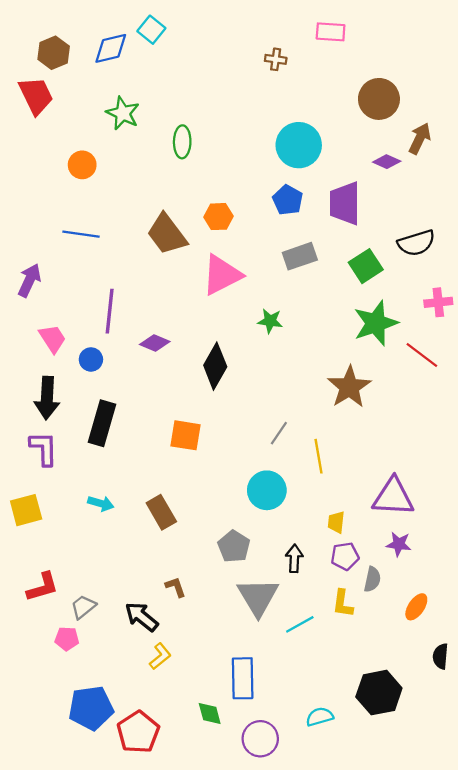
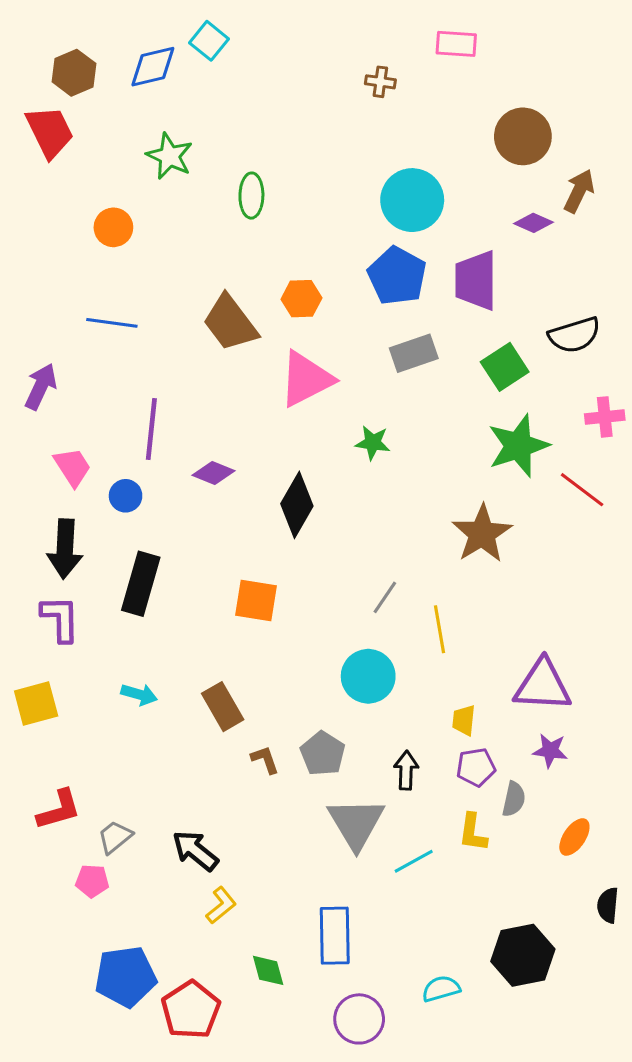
blue pentagon: (288, 200) -> (397, 276), size x1.4
brown L-shape: (176, 587) -> (265, 760), moved
green diamond: (210, 713) -> (268, 970), moved

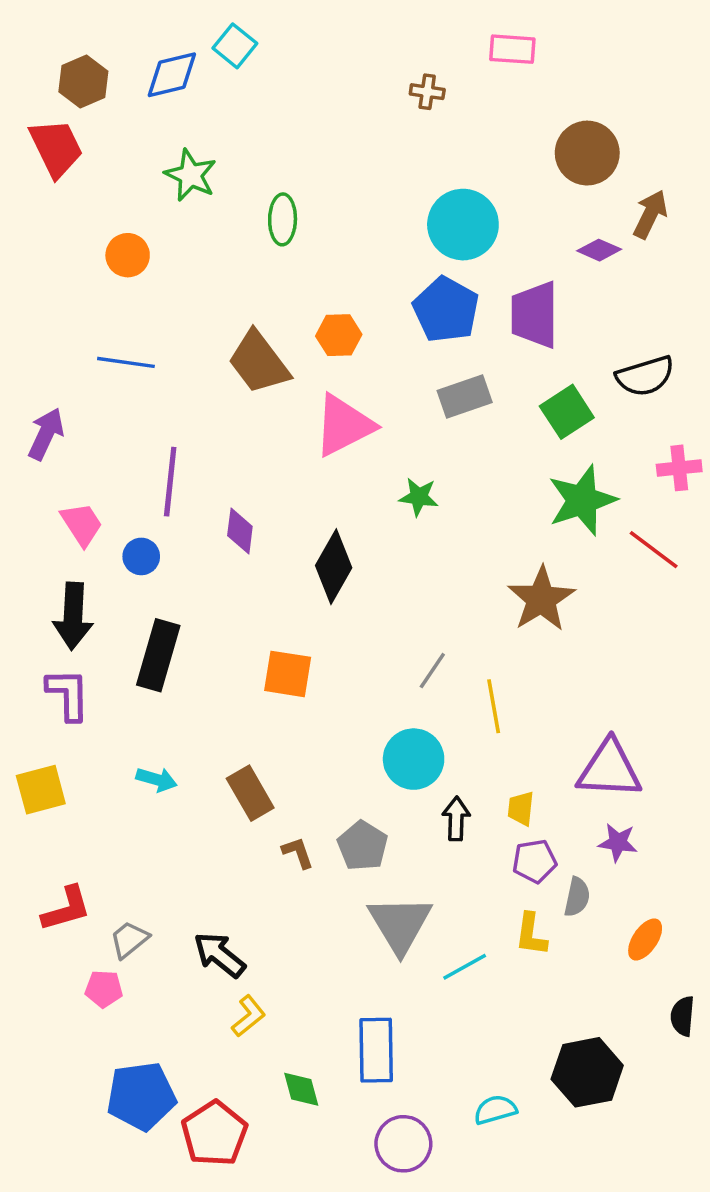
purple diamond: (214, 473) -> (240, 531), turned 75
black arrow: (406, 770) -> (456, 819), moved

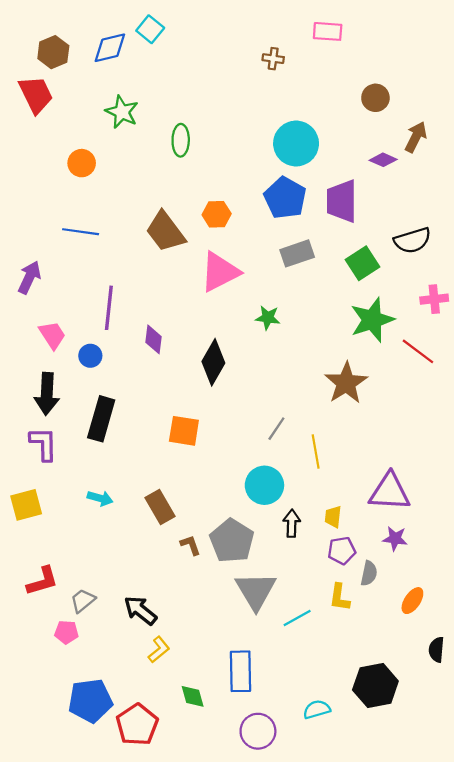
brown circle: (587, 153) -> (375, 98), size x0.7
gray pentagon: (363, 846) -> (232, 541), size x1.4

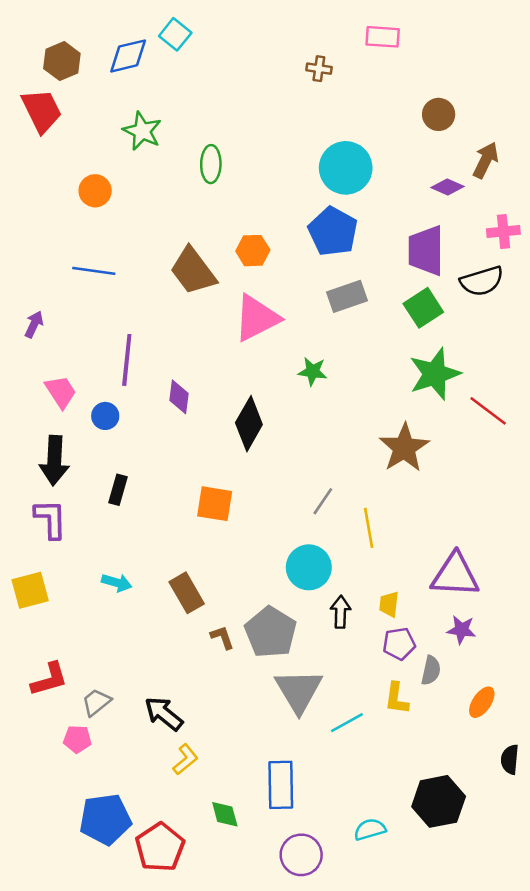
purple trapezoid: (342, 201) -> (426, 251), moved
purple arrow: (29, 277) -> (34, 324), size x0.7
pink cross: (434, 299) -> (503, 231), moved
black rectangle: (101, 419) -> (118, 490), size x0.6

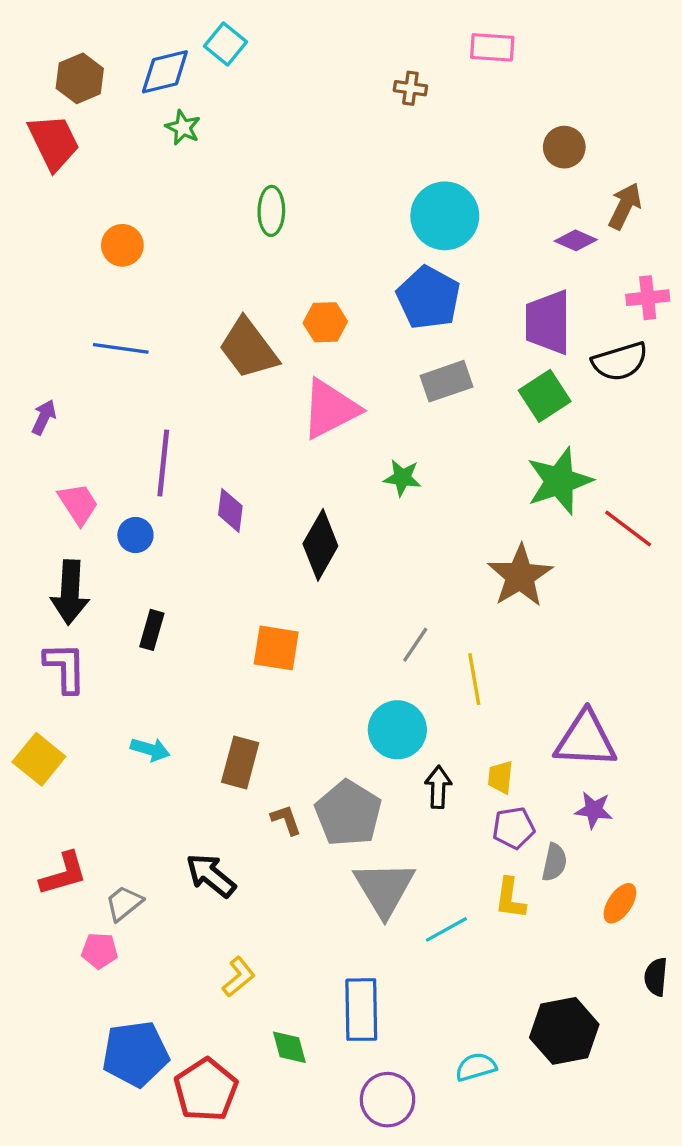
green star: (142, 131) -> (183, 127), moved, size x0.7
yellow square: (30, 590) -> (39, 759), turned -36
brown rectangle: (187, 593) -> (240, 762), turned 45
black arrow: (164, 714) -> (211, 875), moved

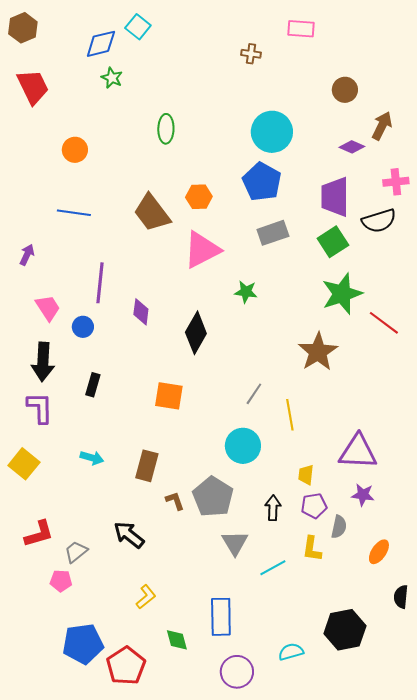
brown hexagon: (80, 78) -> (23, 28), moved
black arrow: (438, 787) -> (273, 508), moved
gray triangle: (384, 889) -> (235, 543), size x0.7

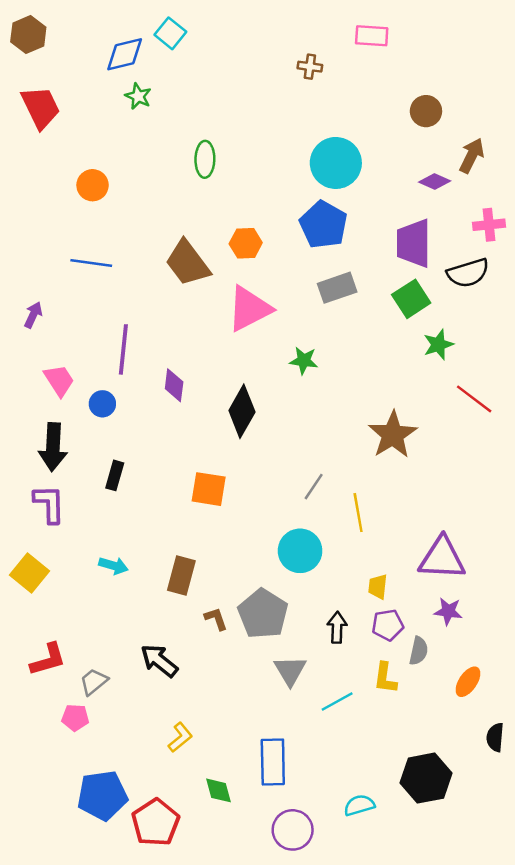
green star: (342, 294) -> (438, 345), moved, size x0.6

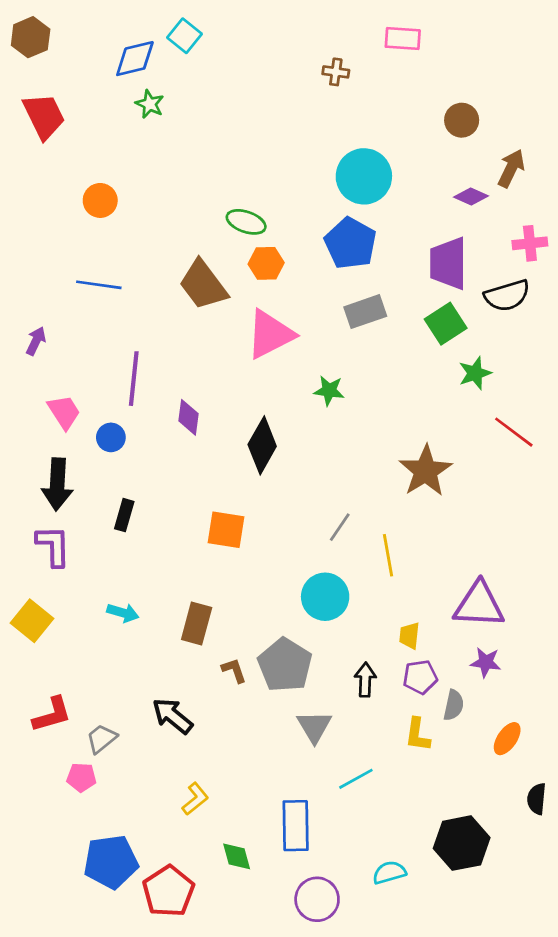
green ellipse: (205, 159) -> (246, 222), moved, turned -72
cyan line: (337, 701) -> (356, 779), moved

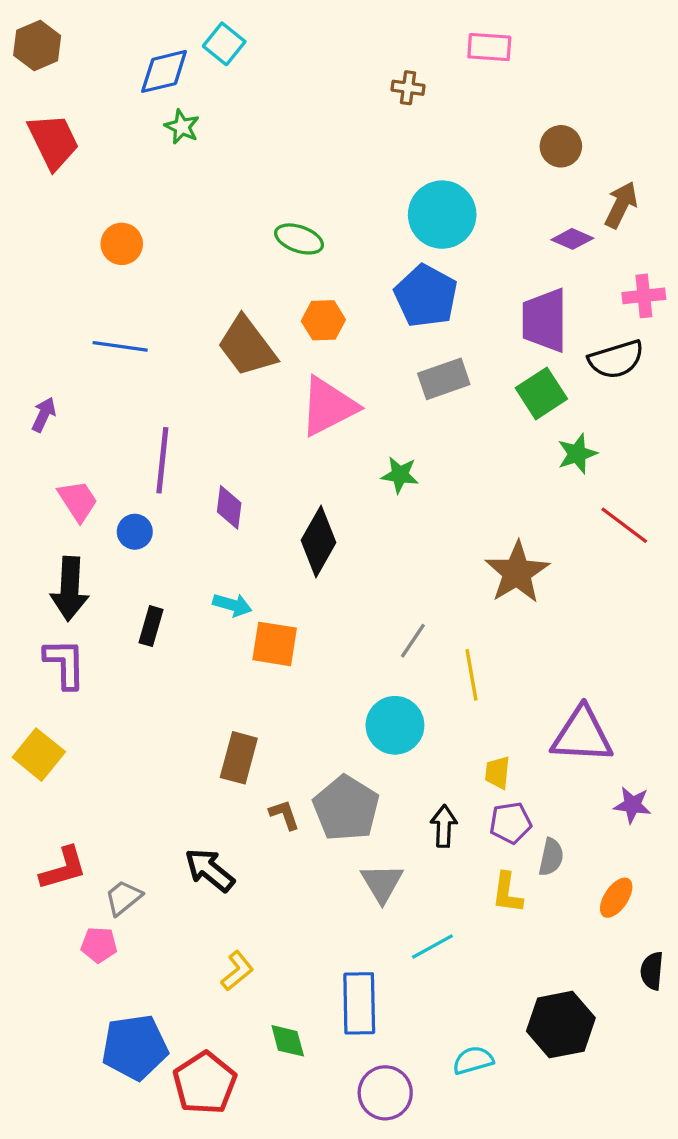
green ellipse: (246, 222) -> (299, 239), moved
cyan arrow: (123, 613) -> (232, 605), moved
purple star: (486, 662) -> (632, 805), moved

